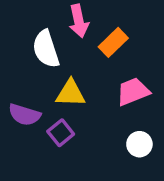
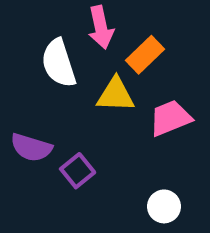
yellow triangle: (71, 93) -> (116, 95), moved
white circle: (139, 144) -> (164, 206), moved

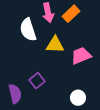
orange rectangle: (145, 55) -> (71, 14), moved
purple semicircle: (31, 147) -> (15, 94), moved, turned -120

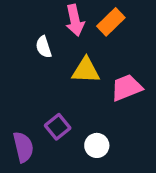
white semicircle: (28, 30) -> (44, 47), size x0.6
white circle: (78, 98) -> (97, 145), moved

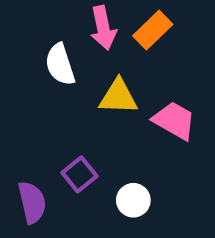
white semicircle: (44, 47) -> (60, 64), size x1.4
pink trapezoid: (126, 88) -> (174, 121), turned 52

